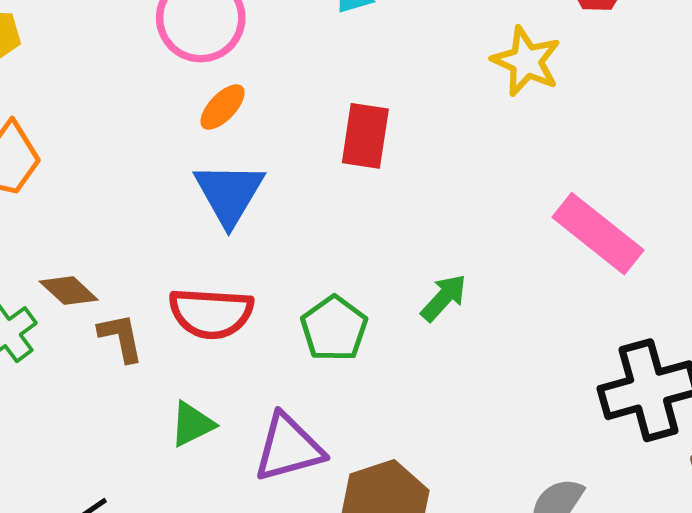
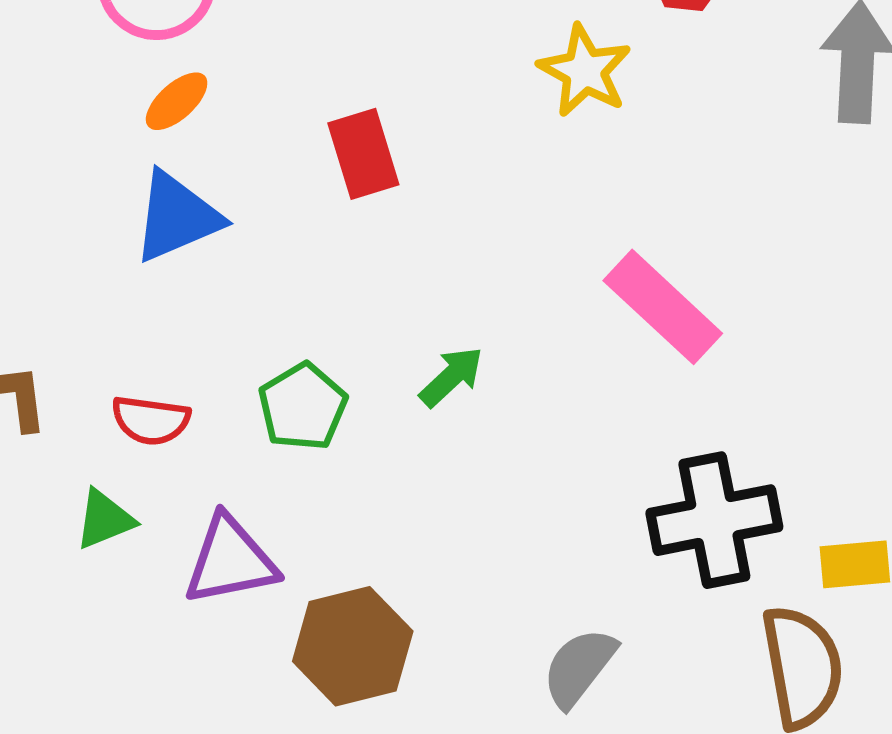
red rectangle: (365, 136) -> (363, 154), turned -30
blue triangle: (229, 194) -> (177, 217), turned 32
red semicircle: (211, 313) -> (151, 420), moved, size x0.7

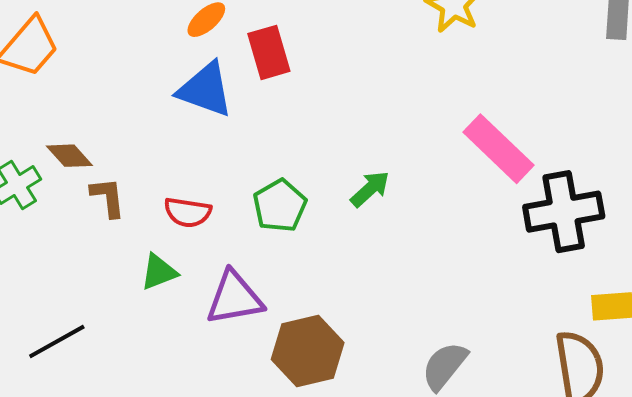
red rectangle: (363, 154) -> (269, 52), moved
blue triangle: (177, 217) -> (205, 90), turned 42
black cross: (714, 520) -> (564, 212), moved

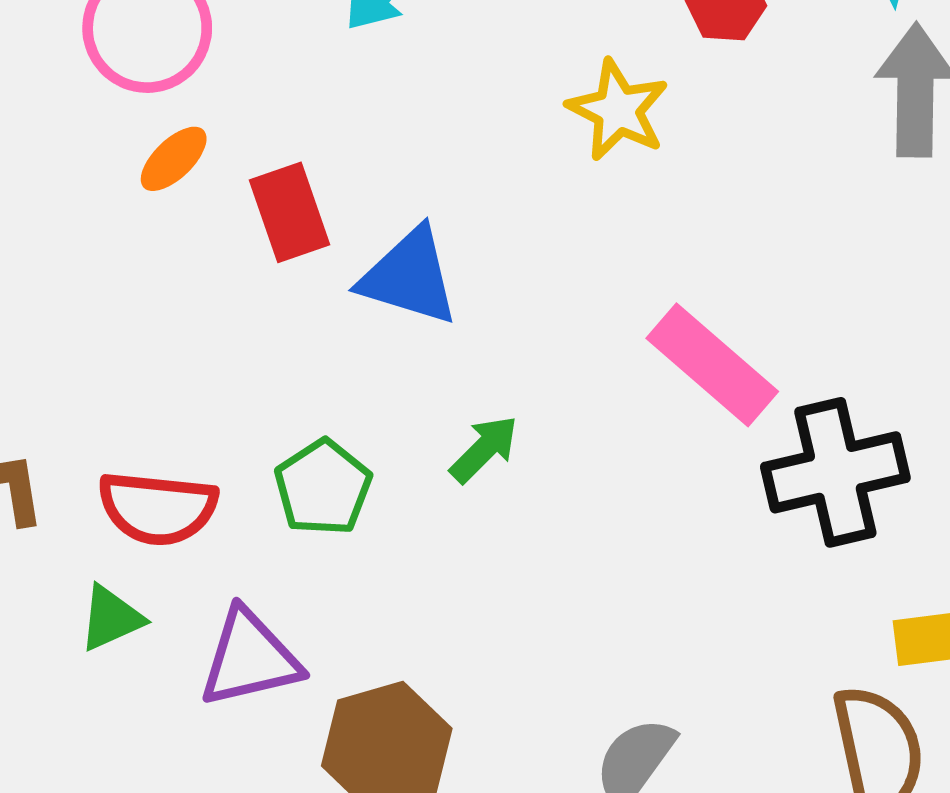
blue triangle: (205, 90) -> (409, 277), moved
red semicircle: (188, 212) -> (158, 508), size x1.4

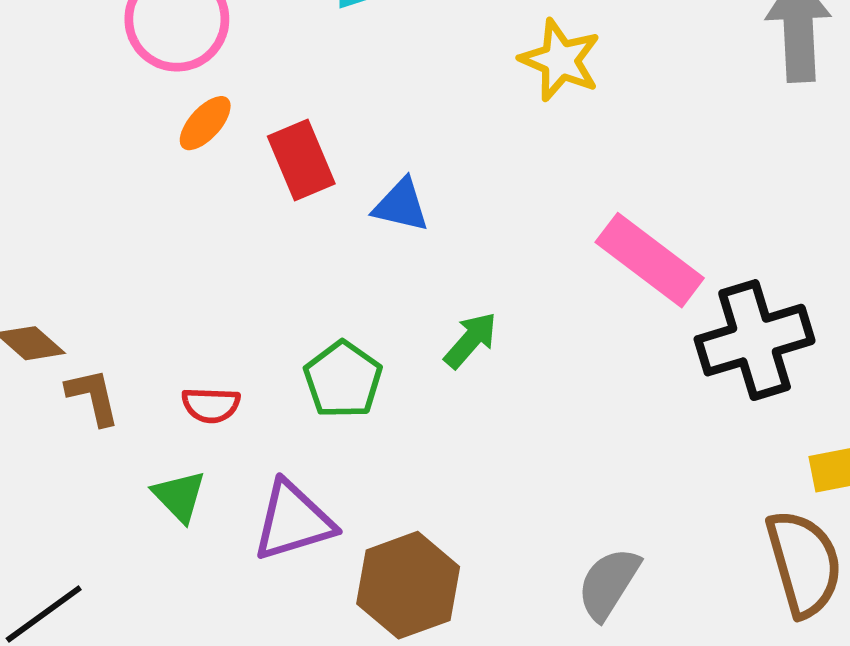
blue triangle: (409, 277) -> (401, 205), size x0.7
red semicircle: (158, 508) -> (211, 405), size x0.6
green triangle: (111, 618) -> (179, 496), turned -46

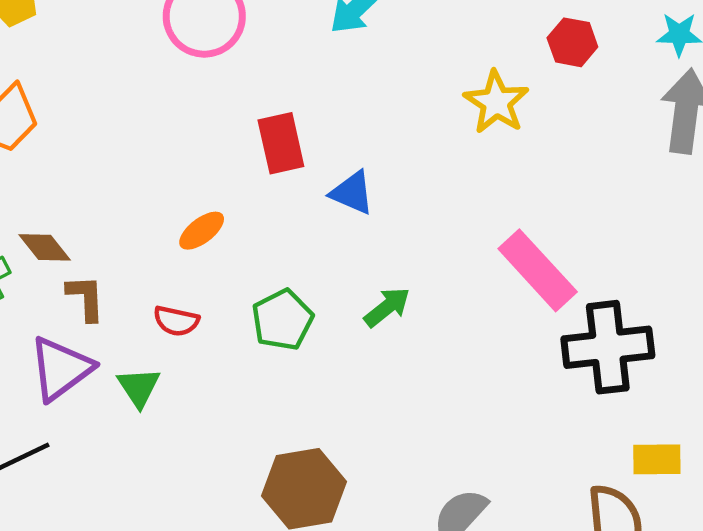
orange ellipse: (205, 123) -> (202, 231), moved
purple triangle: (293, 521) -> (61, 369), moved, turned -30

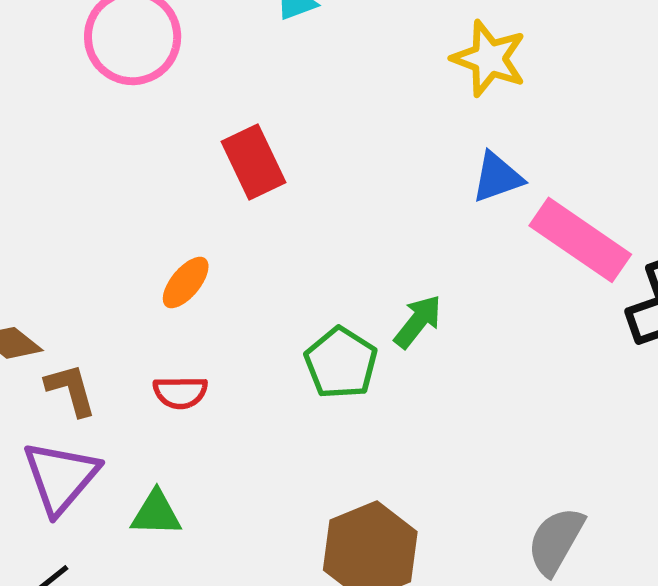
blue triangle: (352, 193) -> (497, 177), moved, turned -30
green pentagon: (282, 320) -> (341, 363), moved
green triangle: (139, 387) -> (156, 513), moved, turned -42

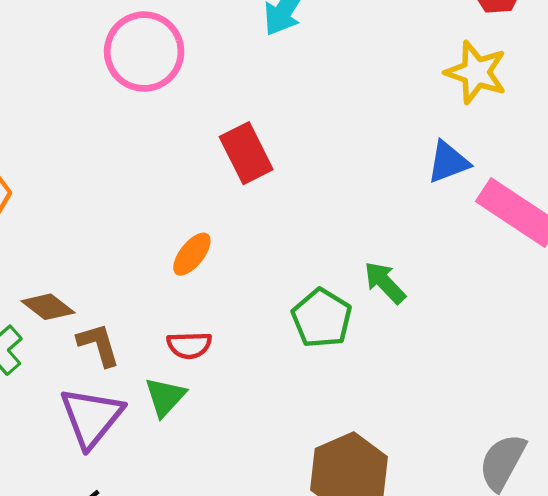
yellow star: (489, 59) -> (476, 72), moved
green arrow: (418, 321) -> (385, 283), turned -81
green triangle: (156, 513) -> (165, 397), moved, turned -48

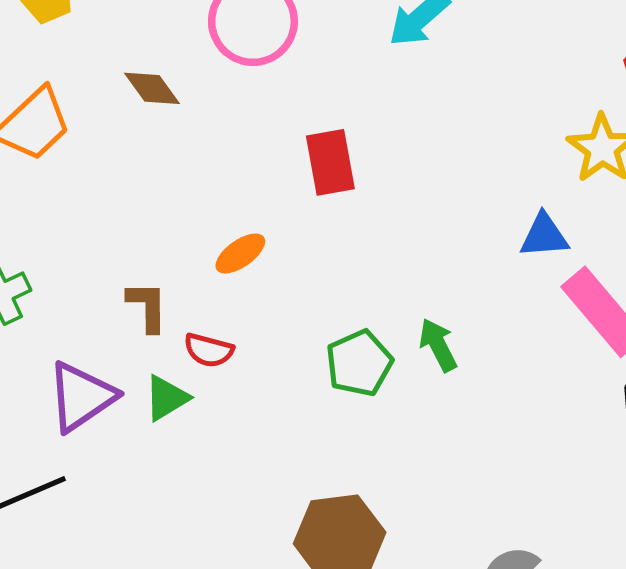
brown diamond: (48, 307) -> (152, 88), moved
brown L-shape: (98, 345) -> (147, 306), moved

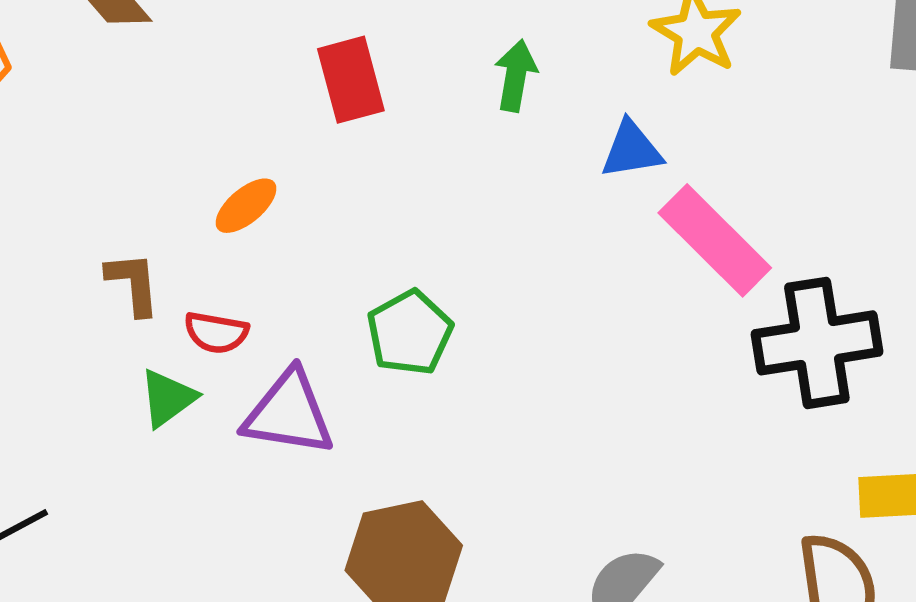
green arrow: (438, 345) -> (516, 76), moved, turned 42
purple triangle: (81, 397) -> (289, 413), moved, turned 48

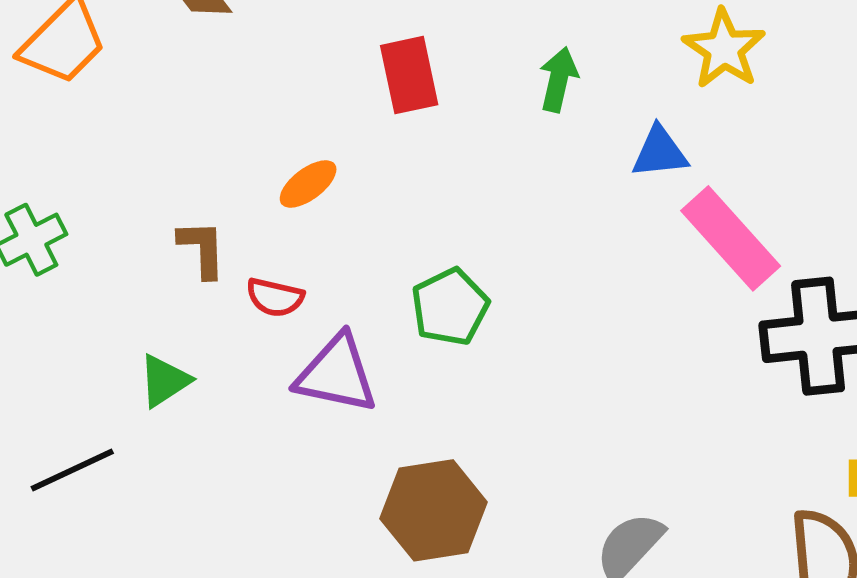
green triangle: (168, 398) -> (164, 381), moved

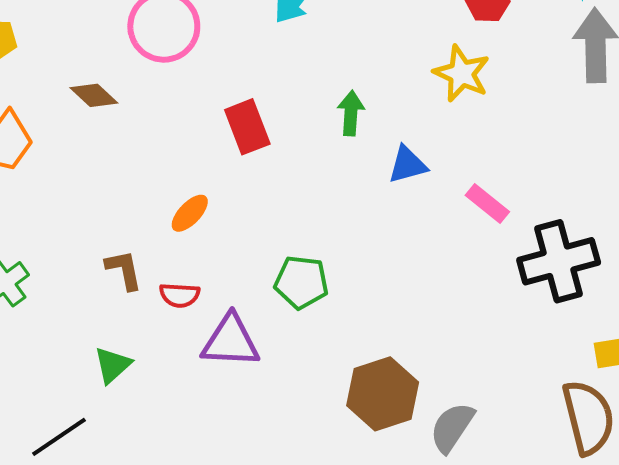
blue triangle: (660, 152) -> (407, 165), moved
pink rectangle: (731, 238) -> (487, 204), size x0.6
green pentagon: (450, 307) -> (301, 282), turned -30
brown hexagon: (434, 510) -> (383, 394), moved

